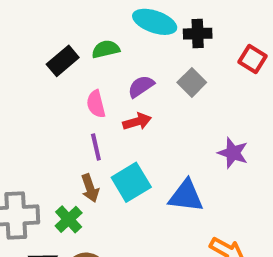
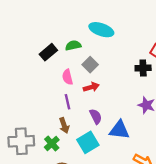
black cross: (198, 34) -> (143, 68), moved
gray square: (192, 82) -> (90, 65), moved
purple semicircle: (141, 86) -> (96, 116), moved, turned 98
cyan square: (131, 182) -> (88, 142), moved

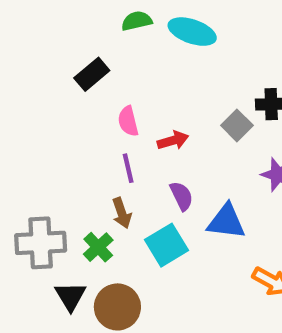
green semicircle: (73, 45) -> (137, 21), moved
gray square: (90, 65) -> (237, 125), moved

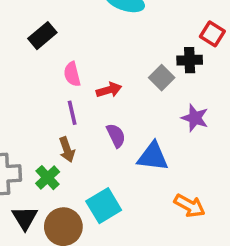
cyan square: (167, 245) -> (104, 206), moved

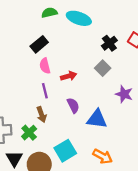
black rectangle: (42, 36) -> (39, 44), moved
black cross: (190, 60) -> (109, 43), moved, turned -35
orange arrow: (190, 206) -> (103, 156), moved

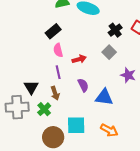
cyan square: (65, 151) -> (76, 125), turned 30
black triangle: (14, 159) -> (31, 87), moved

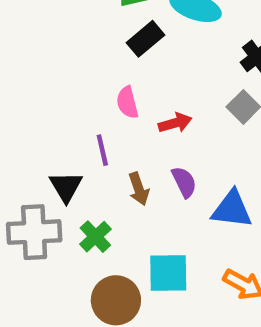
black rectangle: (53, 31) -> (146, 39), moved
purple line: (58, 72) -> (102, 150), moved
brown arrow: (55, 93) -> (139, 189), moved

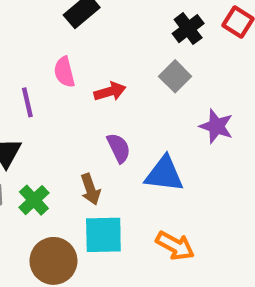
purple line: (102, 150) -> (27, 102), moved
brown arrow: (139, 189) -> (90, 189), moved

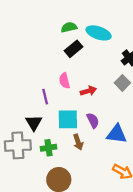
green cross: (34, 200) -> (49, 148), turned 35
cyan square: (103, 235) -> (68, 119), moved

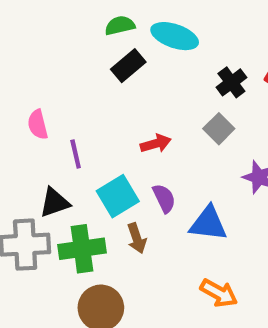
pink semicircle: (64, 81) -> (38, 125), moved
cyan square: (68, 119) -> (118, 196), turned -30
black triangle: (34, 123) -> (55, 202), turned 42
green cross: (49, 148) -> (82, 249), size x1.5

